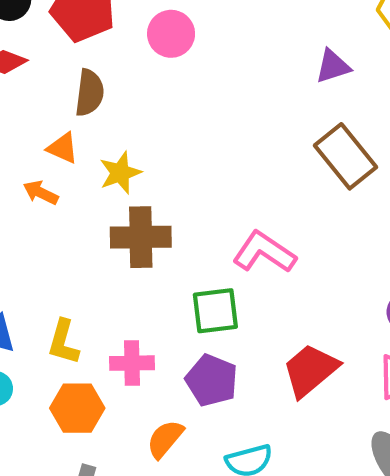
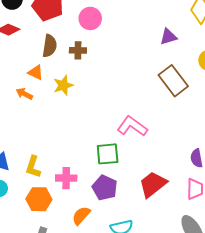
brown cross: (141, 237) -> (78, 50), moved, size x0.6

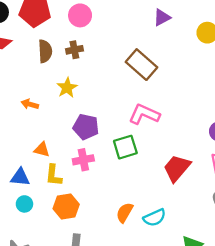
orange triangle: (36, 72) -> (42, 150), moved
brown rectangle: (173, 81) -> (141, 65), moved
pink cross: (66, 178) -> (83, 160), moved
purple pentagon: (105, 188) -> (86, 127), moved
orange semicircle: (81, 216) -> (125, 213), moved

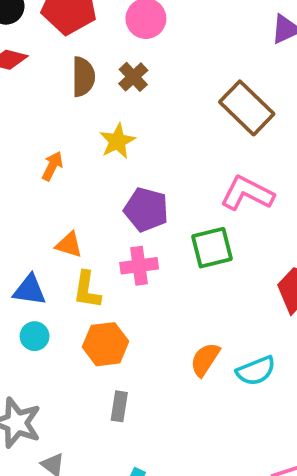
brown cross: (74, 50) -> (133, 77), turned -35
orange arrow: (30, 104) -> (52, 166), turned 98

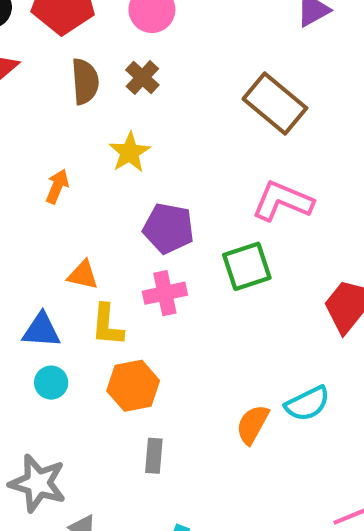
orange semicircle: (205, 359) -> (252, 424), moved

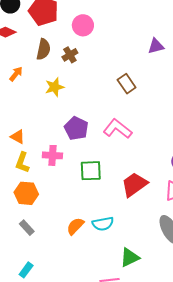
brown rectangle: (275, 103) -> (127, 84), size x0.7
orange arrow: (57, 186) -> (16, 74), moved
purple pentagon: (168, 228) -> (76, 128), moved
green square: (247, 266) -> (91, 171), moved
gray rectangle: (154, 456) -> (27, 228), turned -63

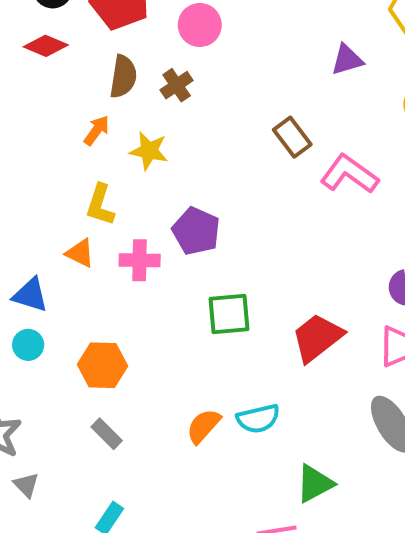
orange arrow: (16, 74) -> (97, 130), moved
yellow star: (55, 87) -> (149, 151), turned 30
pink L-shape: (118, 129) -> (349, 174), moved
pink cross: (52, 155) -> (140, 260), moved
yellow L-shape: (22, 162) -> (100, 205), moved

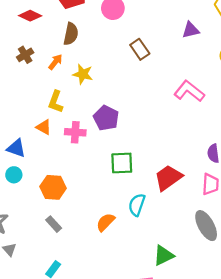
brown cross: (177, 85) -> (25, 55), moved
brown rectangle: (292, 137) -> (140, 49), moved
cyan semicircle: (258, 419) -> (137, 205), moved, turned 120

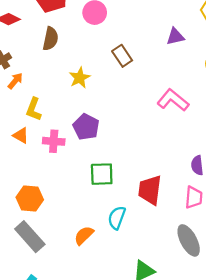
orange arrow: (55, 62) -> (15, 81), moved
yellow star: (83, 74) -> (80, 78), moved, turned 30
red trapezoid: (168, 178) -> (150, 190), turned -48
gray rectangle: (54, 224) -> (30, 237), size x1.8

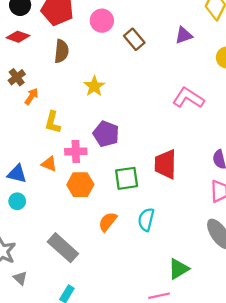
brown rectangle: (122, 56) -> (134, 39), moved
orange triangle: (21, 135) -> (49, 164), moved
red trapezoid: (150, 190) -> (165, 164), moved
orange hexagon: (30, 198) -> (80, 185), moved
orange semicircle: (84, 235) -> (108, 222), moved

